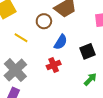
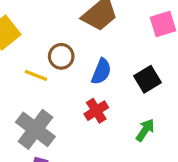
brown circle: (44, 21) -> (61, 56), moved
green arrow: (90, 79) -> (145, 130), moved

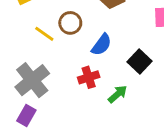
black square: (148, 79) -> (140, 61), turned -30
green arrow: (145, 130) -> (118, 94), moved

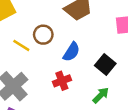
green arrow: (118, 94) -> (101, 95), moved

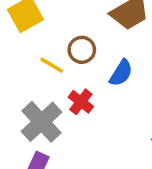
red cross: (62, 81) -> (81, 102), moved, turned -30

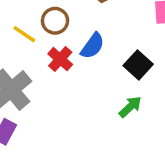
red cross: (81, 102) -> (60, 59), moved

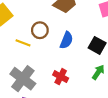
red cross: (60, 59) -> (61, 77), moved

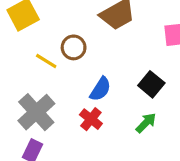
blue semicircle: (66, 40) -> (100, 89), moved

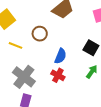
yellow line: (46, 61) -> (16, 45), moved

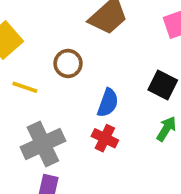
gray cross: (24, 77) -> (43, 144), turned 30

